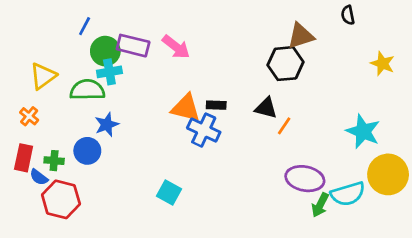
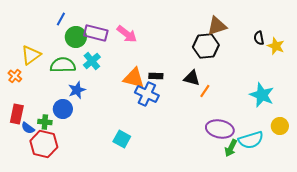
black semicircle: (348, 15) -> (259, 38), moved
cyan cross: (109, 72) -> (92, 61), moved, turned -30
orange cross: (29, 116) -> (15, 76), moved
green cross: (54, 161) -> (45, 122), moved
yellow circle: (388, 174) -> (280, 126), size x0.6

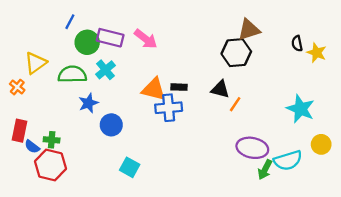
blue cross: (147, 94) -> (169, 108), turned -30
blue circle: (63, 109) -> (111, 125), moved
cyan square: (122, 139) -> (130, 167), moved

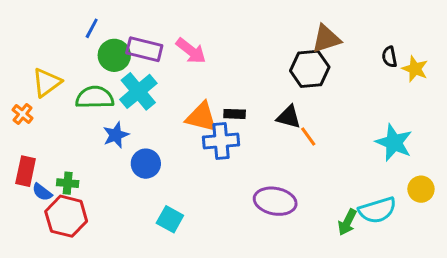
cyan cross: (106, 70) -> (138, 91), size x1.4
orange line: (235, 104) -> (308, 137), turned -70
purple ellipse: (252, 148) -> (275, 201), moved

